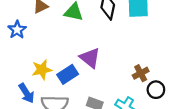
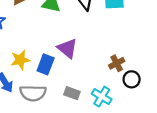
blue rectangle: (68, 74) -> (46, 64), turned -36

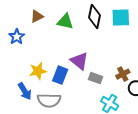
gray rectangle: (72, 93) -> (96, 78), moved

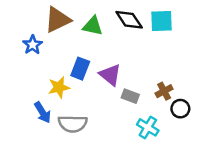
brown triangle: (37, 16) -> (58, 20), size x1.6
black diamond: (94, 16) -> (129, 20), turned -45
blue rectangle: (60, 75) -> (80, 69), moved

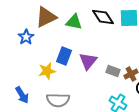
purple triangle: (110, 75) -> (88, 61), turned 30
gray rectangle: (130, 96) -> (113, 71), moved
blue arrow: (43, 112) -> (22, 95), moved

